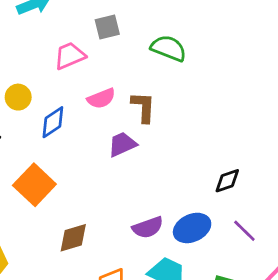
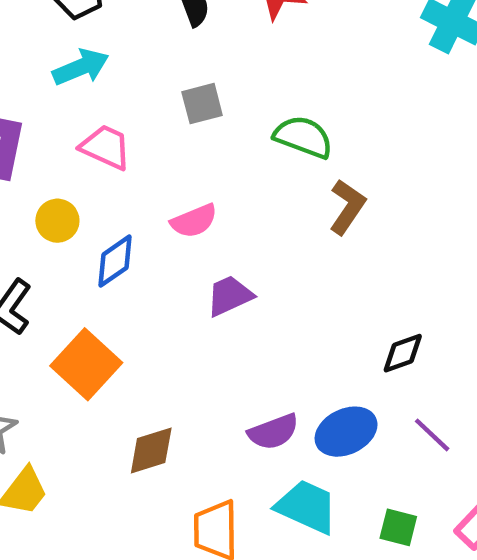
pink trapezoid: (70, 56) -> (106, 147), moved, turned 48
brown L-shape: (143, 107) -> (347, 207), moved, turned 32

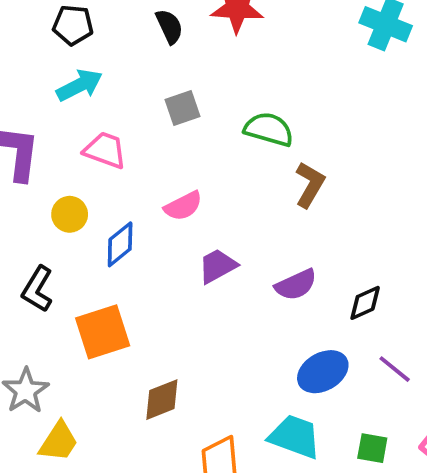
orange square: (86, 364) -> (103, 332), turned 34
purple semicircle: (273, 432) -> (296, 285), moved

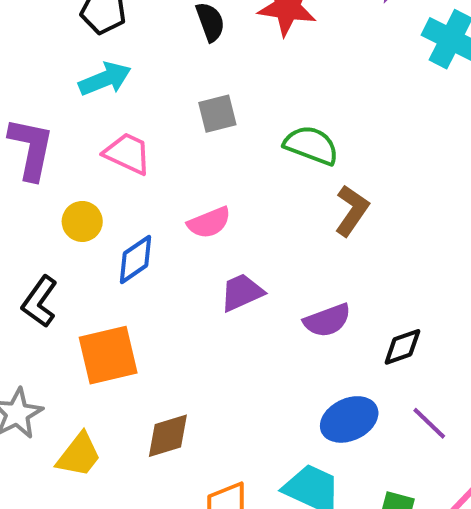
yellow trapezoid: (59, 442) -> (79, 455), moved

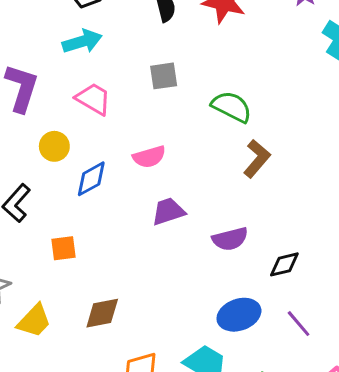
orange square: (108, 355) -> (64, 248), size x0.6

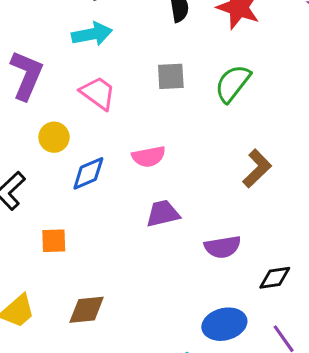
green semicircle: (231, 107) -> (233, 83), moved, turned -84

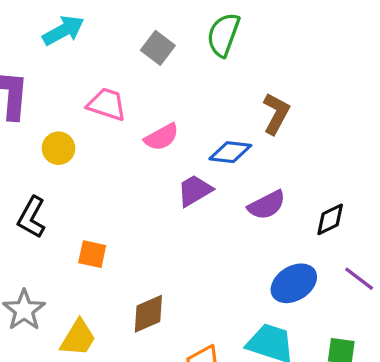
gray square: (171, 76) -> (158, 48), turned -32
pink trapezoid: (98, 93) -> (107, 104), moved
blue diamond: (88, 173) -> (230, 152), moved, turned 48
orange square: (54, 241) -> (92, 254), turned 32

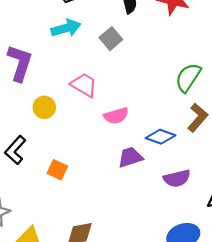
green semicircle: (223, 35) -> (188, 78), moved
gray square: (158, 48) -> (111, 39), moved
orange square: (92, 254) -> (57, 170), moved

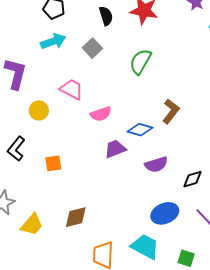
green semicircle: (188, 78) -> (140, 62), moved
orange square: (57, 170) -> (53, 163), turned -30

